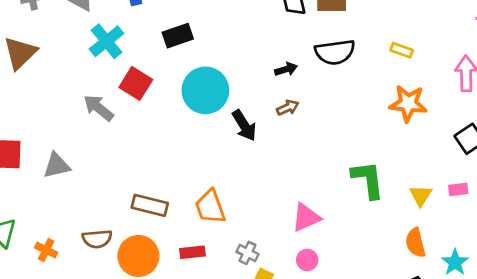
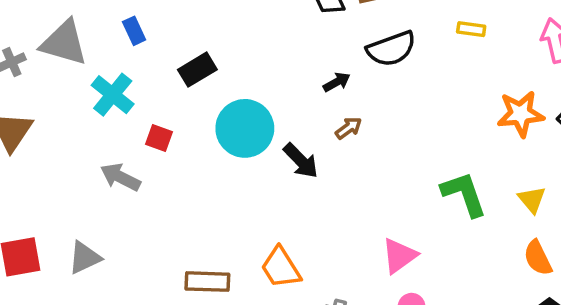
red square: (136, 83) -> (159, 138), size x0.7
orange star: (408, 103) -> (521, 114), moved

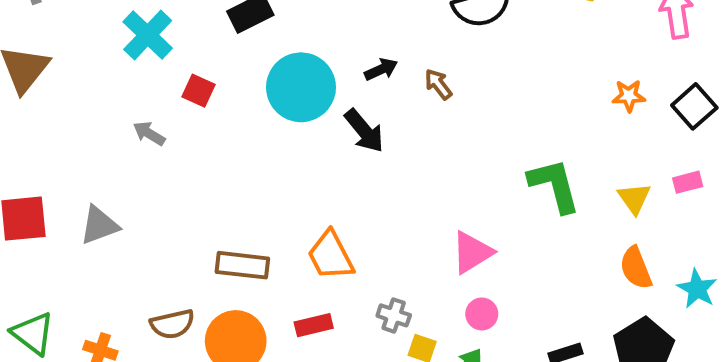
black arrow: (337, 82) -> (381, 69), moved
orange star: (521, 114) -> (629, 96), size x0.6
brown arrow: (349, 128) -> (438, 84), moved, turned -96
gray arrow: (120, 177) -> (149, 133), size x0.7

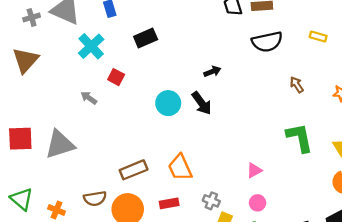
brown arrow: (438, 84) -> (297, 85), moved
cyan circle: (301, 87) -> (168, 103), moved, size x0.7
gray triangle: (99, 225) -> (60, 144), size x1.4
pink triangle: (472, 252) -> (254, 170), size x0.7
brown rectangle: (242, 265) -> (134, 170), turned -32

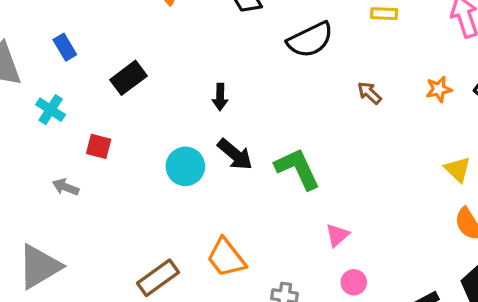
cyan cross: (91, 46) -> (51, 110), size x0.7
black arrow: (212, 72) -> (220, 97), moved, turned 126
green L-shape: (300, 138) -> (297, 169), moved

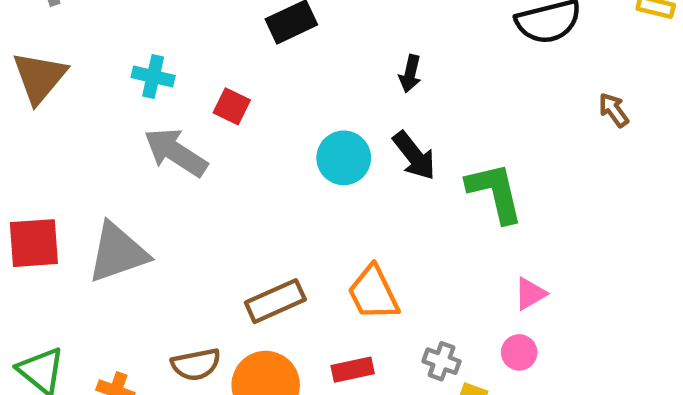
cyan cross: (51, 110) -> (153, 76), moved, turned -32
gray arrow: (66, 187) -> (176, 152), size x1.8
pink circle: (354, 282) -> (519, 352), moved

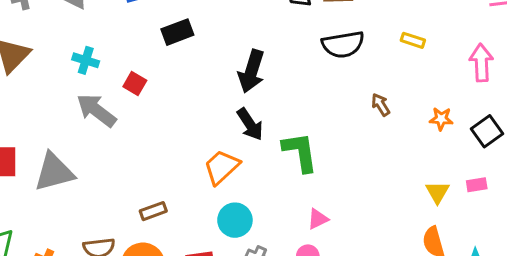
black arrow: (410, 74) -> (251, 71), size x1.8
cyan circle: (344, 158) -> (235, 220), moved
orange trapezoid: (373, 293) -> (222, 167), moved, turned 69
brown rectangle: (275, 301) -> (153, 211), size x0.7

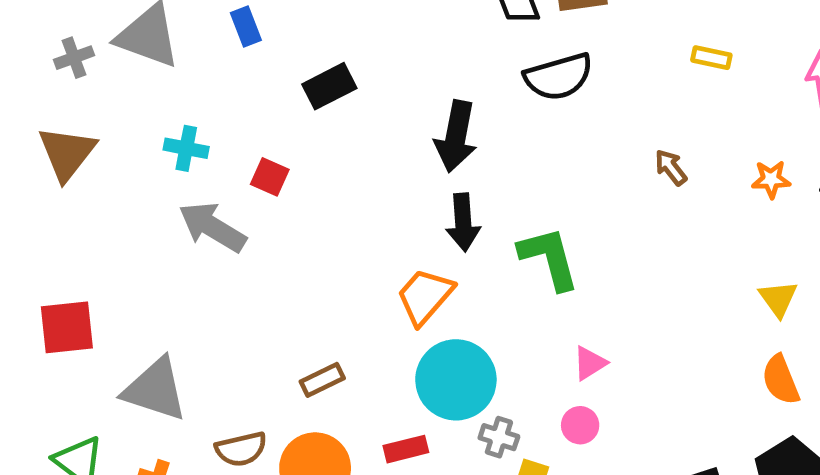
black semicircle: (343, 44) -> (559, 77), moved
black arrow: (250, 124) -> (463, 222), turned 36
gray triangle: (54, 172) -> (155, 389), moved, turned 39
cyan circle: (235, 220) -> (456, 380), size x1.4

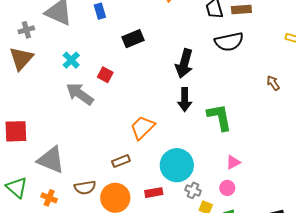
gray cross: (74, 58) -> (26, 30), moved
cyan cross: (186, 148) -> (71, 60), turned 30
orange trapezoid: (425, 296) -> (142, 128), moved

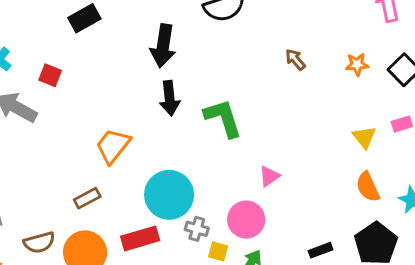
pink triangle: (233, 162) -> (269, 176), moved
pink circle: (227, 188) -> (246, 220), size x1.6
red rectangle: (154, 193) -> (140, 238), size x1.4

